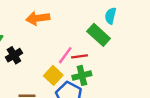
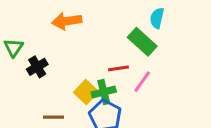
pink line: (65, 55) -> (142, 82), moved
green cross: (82, 75) -> (104, 92), moved

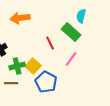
red line: (119, 68) -> (50, 43), moved, turned 72
green cross: (104, 92) -> (17, 66), moved

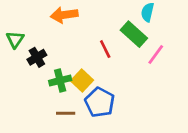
pink line: (71, 59) -> (156, 55), moved
brown line: (11, 83) -> (66, 113), moved

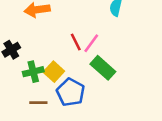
green rectangle: (134, 34) -> (103, 68), moved
pink line: (156, 55) -> (91, 43), moved

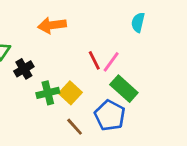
blue pentagon: (71, 92) -> (110, 115), moved
brown line: (38, 103) -> (75, 127), moved, turned 48

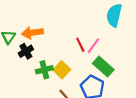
cyan semicircle: (138, 22) -> (114, 15), size x1.5
orange arrow: (52, 25) -> (32, 33), moved

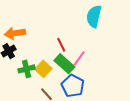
pink line: (93, 46) -> (79, 58), moved
green rectangle: (103, 66) -> (64, 64), moved

